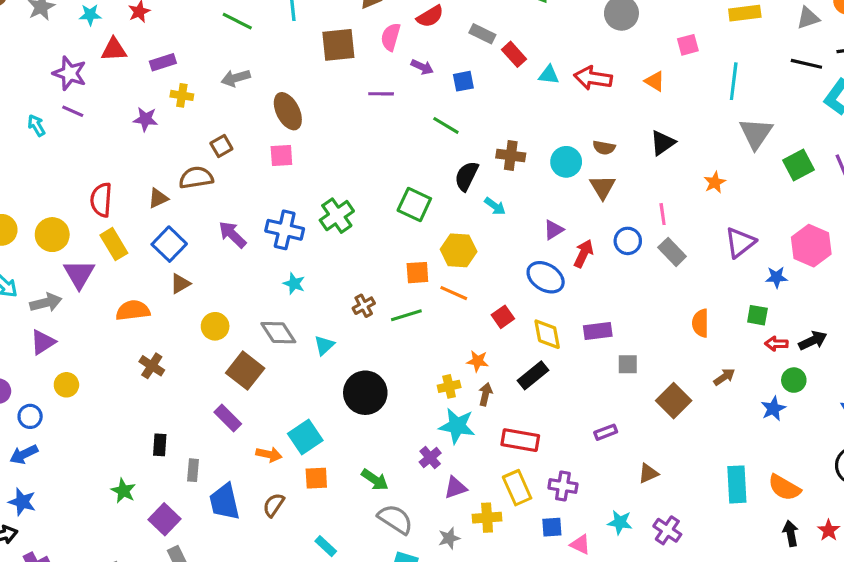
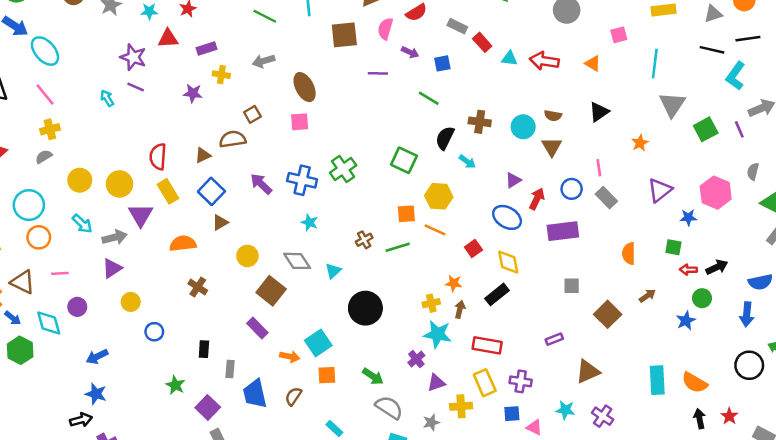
purple rectangle: (598, 331) -> (563, 231), moved, size x1.4
blue circle: (30, 416) -> (154, 332), moved
brown triangle: (648, 473) -> (588, 371), size x1.5

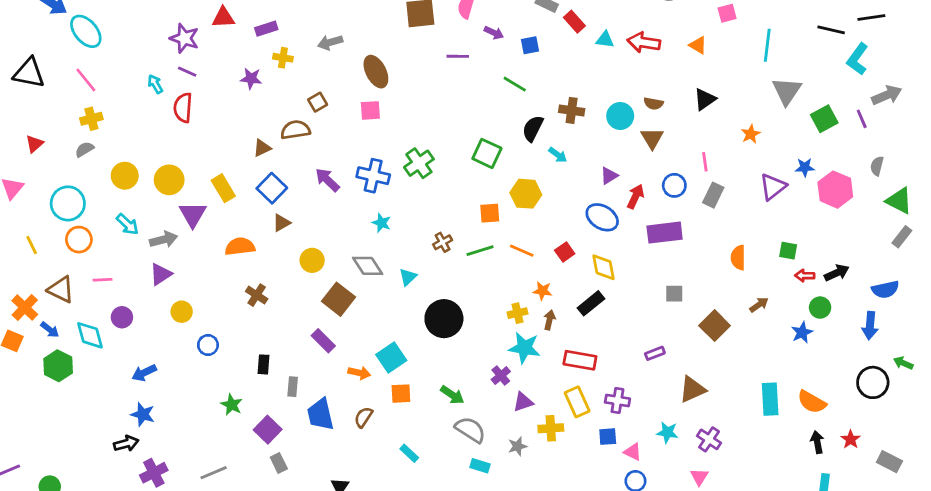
red semicircle: (158, 157) -> (183, 108), moved
gray rectangle: (606, 198) -> (713, 195), turned 70
blue star: (688, 217) -> (805, 167), moved
orange line: (435, 230) -> (522, 251), moved

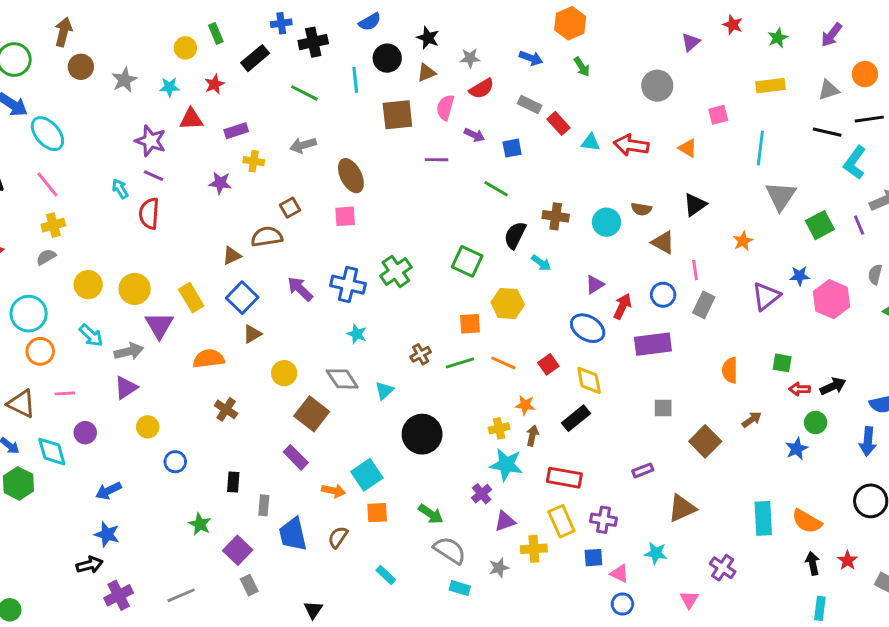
brown triangle: (652, 138) -> (663, 242), moved, turned -30
purple cross: (709, 439) -> (723, 568), moved

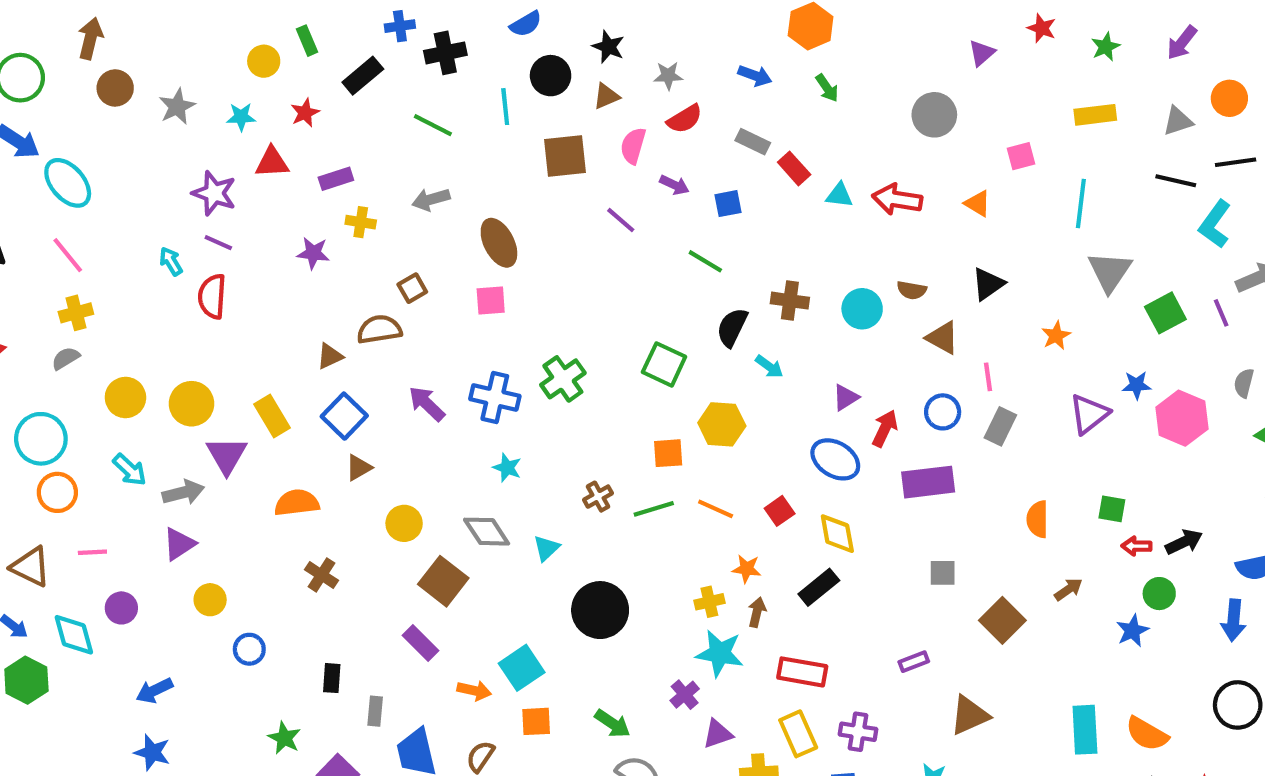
purple line: (437, 160) -> (621, 220), turned 40

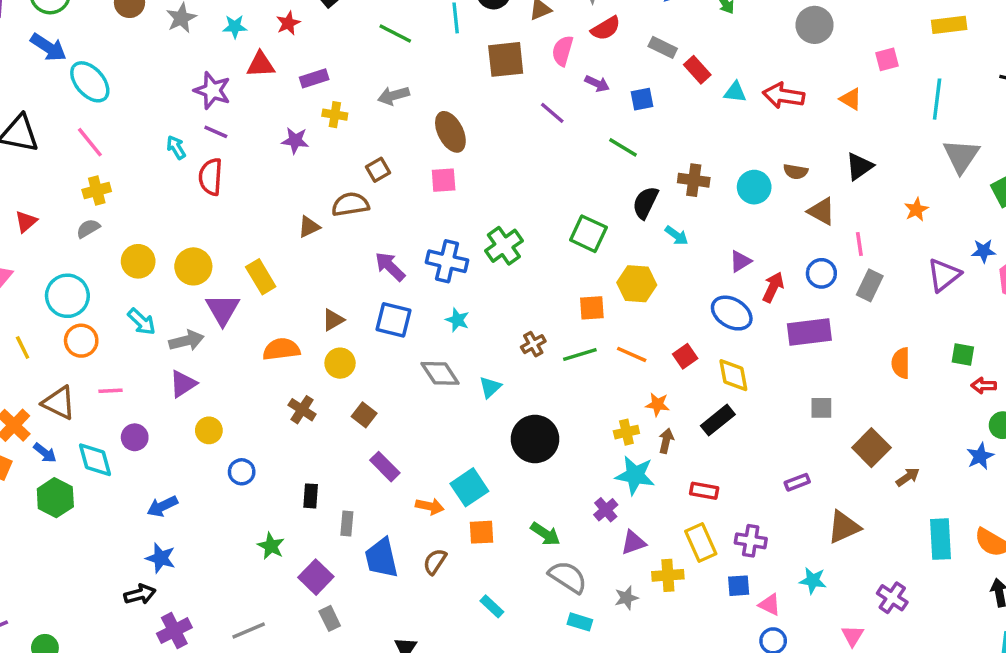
blue square: (344, 416) -> (393, 320), moved, turned -30
yellow circle: (404, 523) -> (340, 363), moved
brown square: (443, 581) -> (364, 415), moved, size x0.6
brown arrow: (1068, 589) -> (908, 477), moved
red rectangle: (802, 672) -> (704, 491), size x0.7

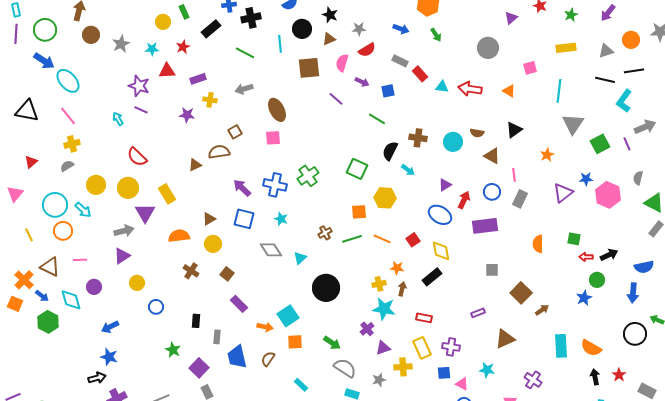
red semicircle: (211, 177) -> (137, 157), moved, turned -50
cyan arrow: (142, 322) -> (83, 210), moved

